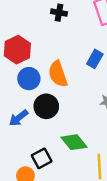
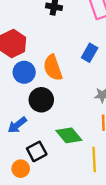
blue arrow: (19, 118) -> (17, 125), moved

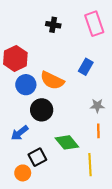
orange semicircle: (53, 68) -> (52, 80), turned -45

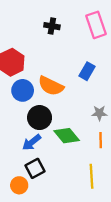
blue arrow: (20, 133) -> (32, 142), moved
green diamond: (67, 142) -> (67, 136), moved

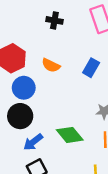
orange semicircle: (51, 86) -> (51, 65), moved, size x0.7
black circle: (40, 118) -> (20, 116), moved

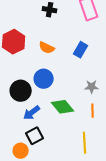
blue circle: (24, 88) -> (44, 79), moved

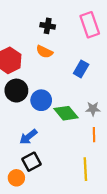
orange semicircle: (47, 48) -> (44, 52), moved
black circle: (21, 91) -> (16, 91), moved
green diamond: (63, 107) -> (66, 113), moved

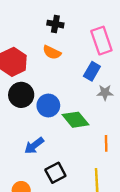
pink rectangle: (90, 25) -> (101, 41), moved
gray star: (93, 109) -> (105, 93), moved
black square: (31, 162) -> (55, 173), moved

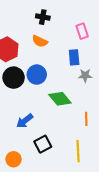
pink rectangle: (101, 41) -> (82, 31), size x0.7
blue rectangle: (92, 71) -> (74, 57), turned -35
blue circle: (48, 105) -> (37, 75), moved

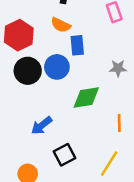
blue rectangle: (74, 57) -> (77, 45), moved
green diamond: (60, 99) -> (86, 97), turned -60
yellow line: (78, 151) -> (109, 164), turned 35

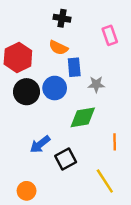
gray star: (118, 68) -> (96, 84), moved
black square: (65, 155) -> (66, 159), moved
yellow line: (109, 164) -> (105, 181), turned -65

